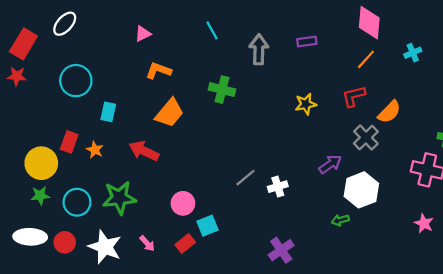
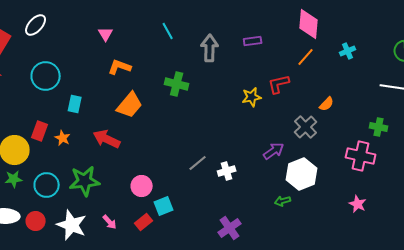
pink triangle: (143, 34) -> (106, 34), turned -35
red L-shape: (354, 96) -> (279, 84), moved
orange semicircle: (389, 112) -> (327, 104), size x0.7

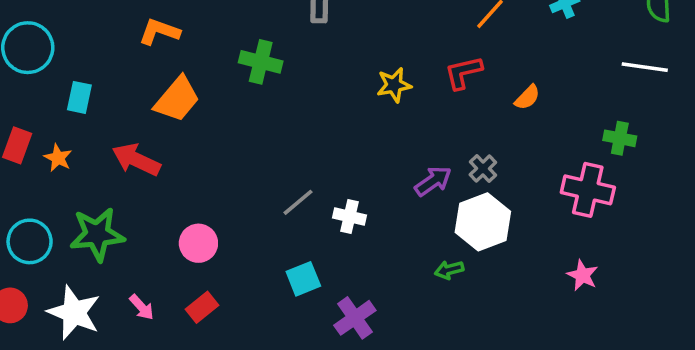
red L-shape: (279, 84) -> (463, 73), moved
gray cross: (306, 127) -> (483, 169), moved, size x0.7
white cross: (227, 171) -> (350, 217), turned 30
cyan square: (164, 206) -> (303, 279), moved

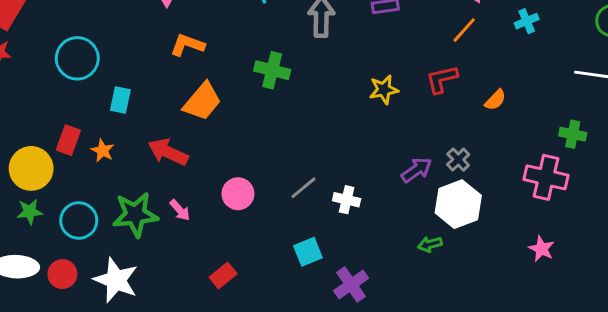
pink circle: (198, 243) -> (238, 194), moved
pink arrow: (142, 307) -> (180, 210), moved

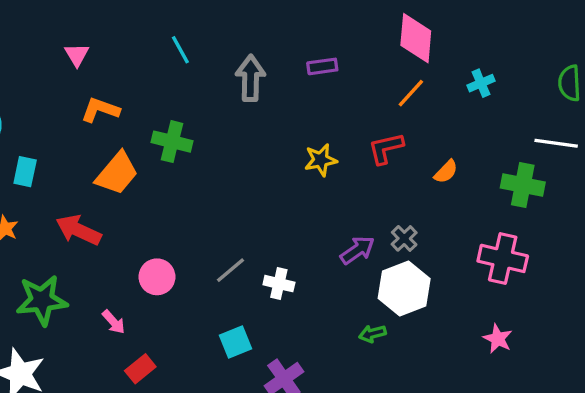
green cross: (272, 70) -> (172, 142), moved
green cross: (573, 134) -> (523, 185), moved, size x1.4
pink arrow: (180, 210) -> (114, 322), moved

